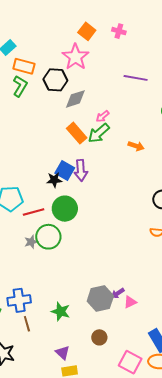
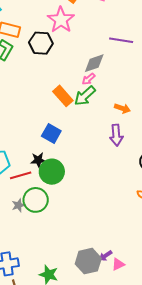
gray diamond: (75, 99) -> (94, 63), moved
purple arrow: (81, 170) -> (116, 135), moved
black star: (54, 180) -> (38, 160), moved

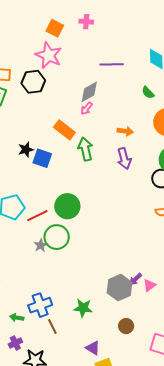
green arrow: (85, 96) -> (85, 149), moved, turned 130
blue square: (51, 134) -> (42, 158), moved
black star: (38, 160) -> (26, 150), moved

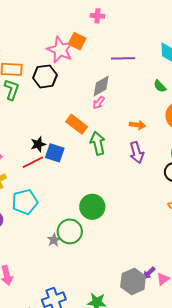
orange square: (55, 28) -> (77, 41), moved
green circle: (67, 206) -> (92, 207), moved
red line: (37, 216) -> (33, 162), moved

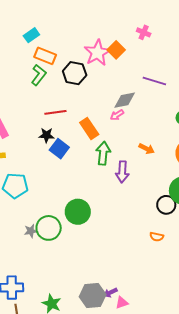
purple arrow: (137, 152) -> (122, 172), moved
red line: (33, 162) -> (55, 112), moved

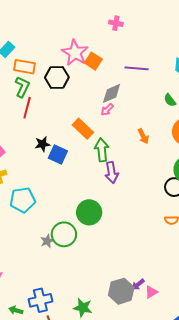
orange square: (116, 50) -> (93, 61), moved
red line: (55, 112) -> (27, 108), moved, turned -55
orange arrow: (147, 149) -> (143, 136), turned 49
purple arrow: (122, 172) -> (112, 172), moved

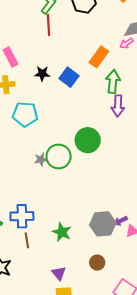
red line: (27, 108) -> (49, 25), turned -30
orange rectangle: (83, 129) -> (99, 57), turned 70
black star: (42, 144) -> (42, 74), moved

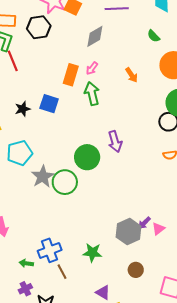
pink arrow: (127, 43) -> (92, 68), moved
purple arrow: (118, 106) -> (115, 142), moved
gray star: (41, 160) -> (43, 177), moved, size x1.6

